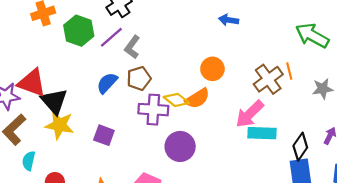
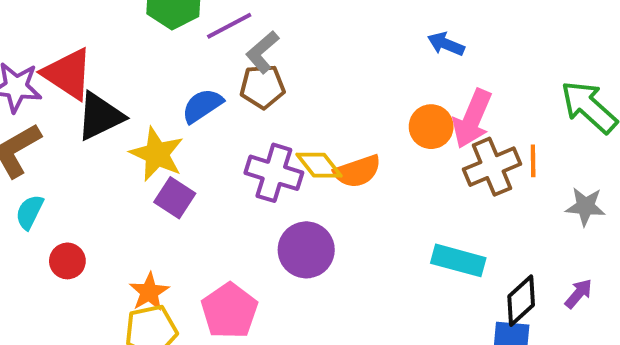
orange circle: (212, 69) -> (431, 127), moved
brown pentagon: (139, 78) -> (262, 87), moved
black triangle: (54, 101) -> (100, 116), turned 32
pink arrow: (250, 114) -> (472, 119), moved, turned -36
yellow star: (59, 125) -> (157, 154), moved

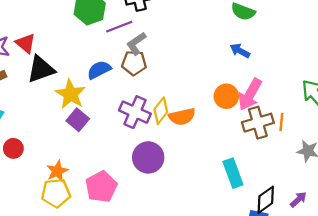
red triangle: (68, 74) -> (25, 43), size x0.7
yellow diamond: (319, 165) -> (161, 111), turned 70
cyan rectangle: (458, 260) -> (233, 173), turned 48

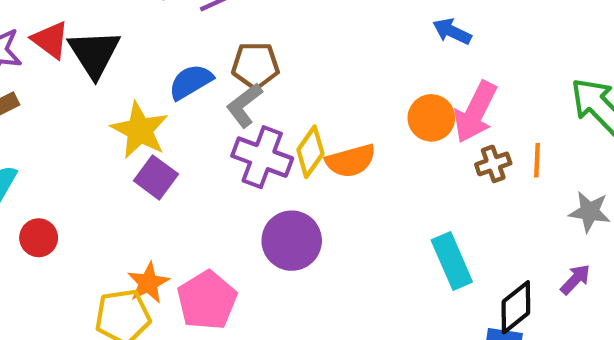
gray L-shape: (136, 44) -> (244, 105), moved
black triangle: (41, 69) -> (94, 53), moved, turned -40
brown cross: (258, 123) -> (493, 164), size x0.6
orange star: (57, 171) -> (148, 283), moved
purple arrow: (298, 199) -> (575, 279), moved

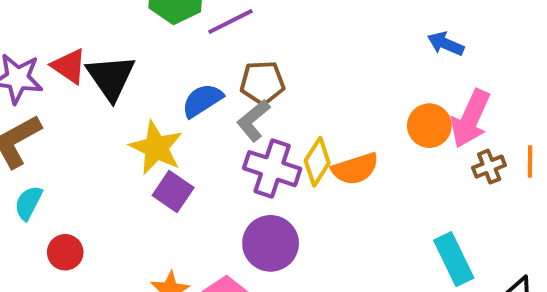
purple circle: (292, 241) -> (271, 243), moved

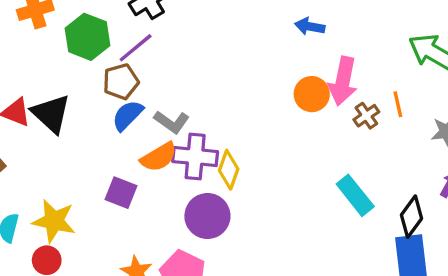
brown pentagon: (262, 83) -> (121, 82), moved
gray L-shape: (253, 120) -> (172, 122), turned -92
yellow star: (156, 148) -> (54, 221), moved
yellow diamond: (317, 162) -> (229, 170), moved
orange semicircle: (355, 169) -> (159, 157), moved

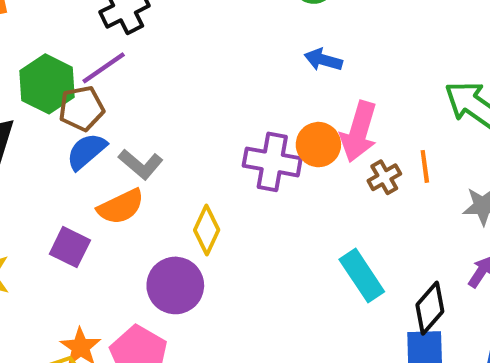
green hexagon: (87, 37) -> (47, 84), moved
purple cross: (195, 157) -> (272, 162), moved

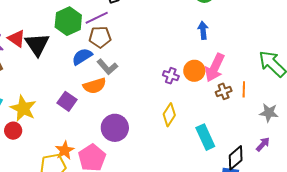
blue arrow: (323, 60) -> (203, 30), turned 60
brown pentagon: (82, 108) -> (100, 37), moved
purple cross: (272, 162) -> (171, 76), size x0.6
yellow diamond: (207, 230) -> (169, 115), moved

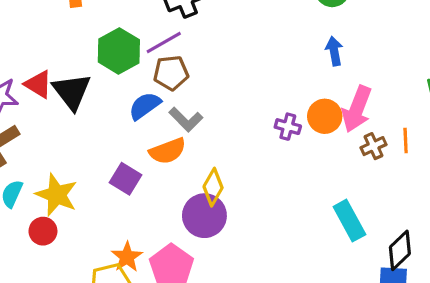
yellow diamond: (169, 115) -> (213, 187), moved

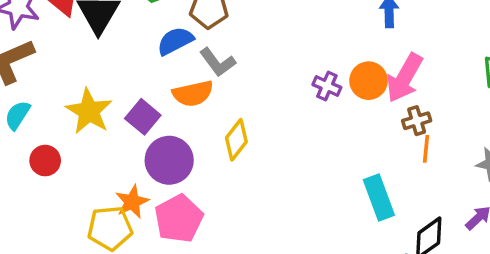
orange line: (406, 140) -> (426, 149), moved
yellow star: (57, 195) -> (89, 111), moved
purple circle: (204, 216) -> (169, 160), moved

